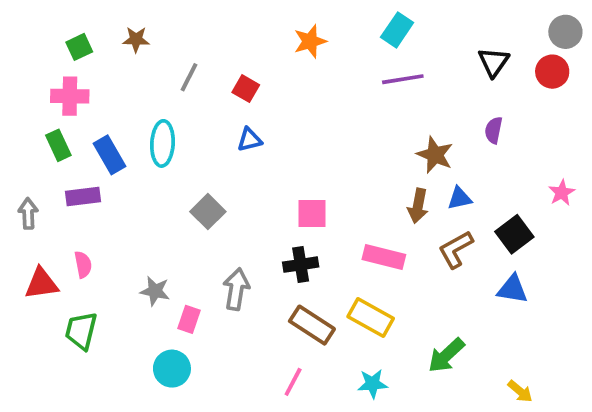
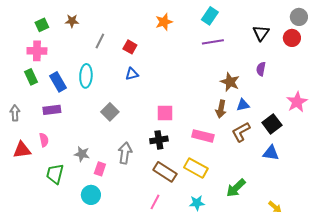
pink star: (562, 193) -> (297, 102), size x1.5
purple rectangle: (83, 196) -> (52, 110), moved
green trapezoid: (81, 331) -> (55, 174), moved

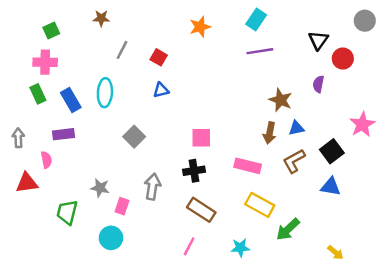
brown star: (72, 21) -> (101, 18), moved
red circle: (292, 38) -> (343, 59), moved
pink semicircle: (44, 140) -> (46, 160), moved
yellow rectangle: (196, 168) -> (260, 205), moved

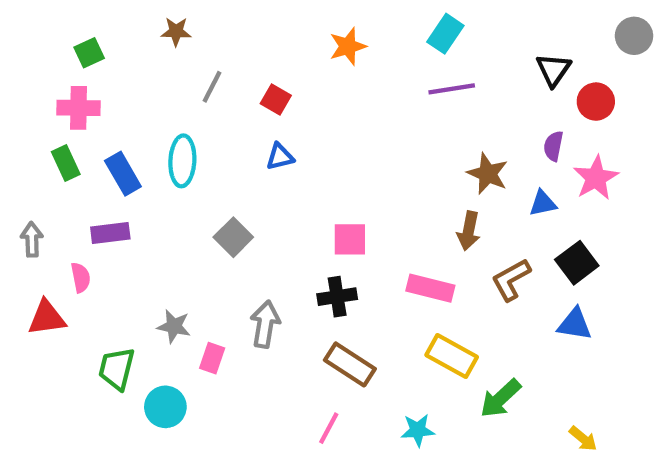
pink star: (362, 124) -> (596, 178), moved
blue triangle: (296, 128) -> (543, 203), moved
cyan circle: (111, 238) -> (165, 407), moved

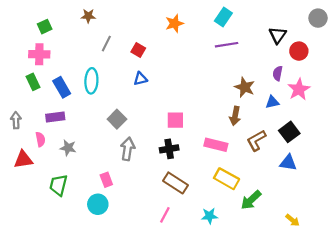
gray arrow: (265, 324) -> (128, 149), moved
gray star: (174, 326) -> (68, 148), moved
pink rectangle: (212, 358) -> (106, 180), turned -40
cyan circle: (165, 407) -> (98, 204), moved

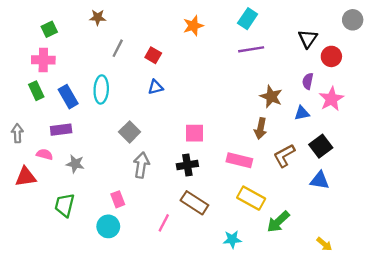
pink semicircle: (40, 139) -> (45, 154), turned -64
pink line: (165, 215) -> (164, 223), moved

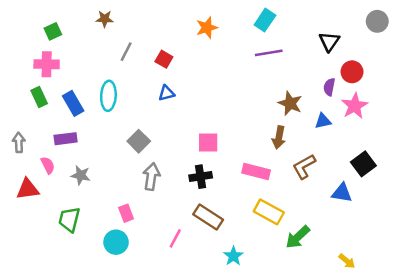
red circle: (331, 56) -> (352, 72), moved
black square: (321, 146) -> (363, 164), moved
pink semicircle: (45, 154) -> (48, 165), turned 49
cyan star: (232, 239) -> (233, 256), moved, turned -30

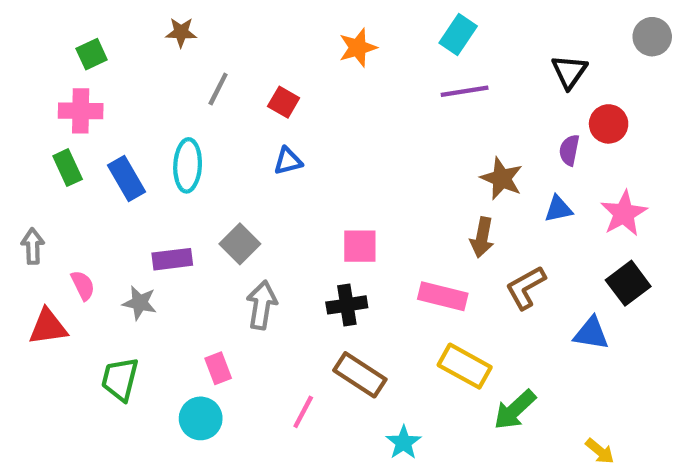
pink star: (355, 106) -> (624, 213), moved
purple rectangle: (66, 139) -> (172, 259), moved

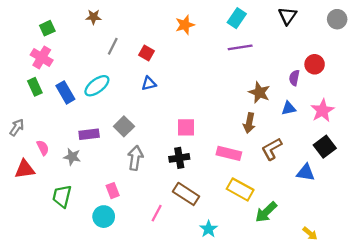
black triangle: (569, 72) -> (288, 16), moved
pink cross: (81, 111) -> (42, 58), turned 30
cyan ellipse: (188, 165) -> (97, 86), turned 50
gray arrow: (33, 246) -> (17, 127), turned 36

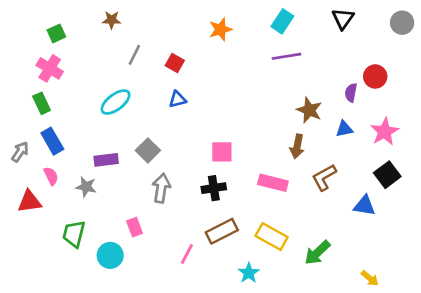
blue rectangle: (65, 92) -> (52, 141), moved
yellow rectangle: (240, 189) -> (272, 237), moved
brown rectangle: (186, 194) -> (222, 231), turned -60
cyan circle: (104, 217) -> (110, 255), moved

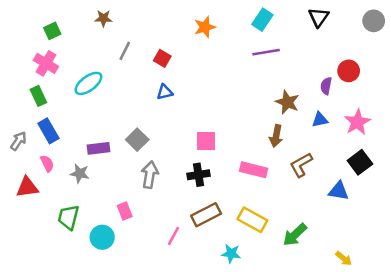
cyan ellipse: (116, 102) -> (88, 83), moved
cyan star: (249, 273) -> (231, 254), turned -30

